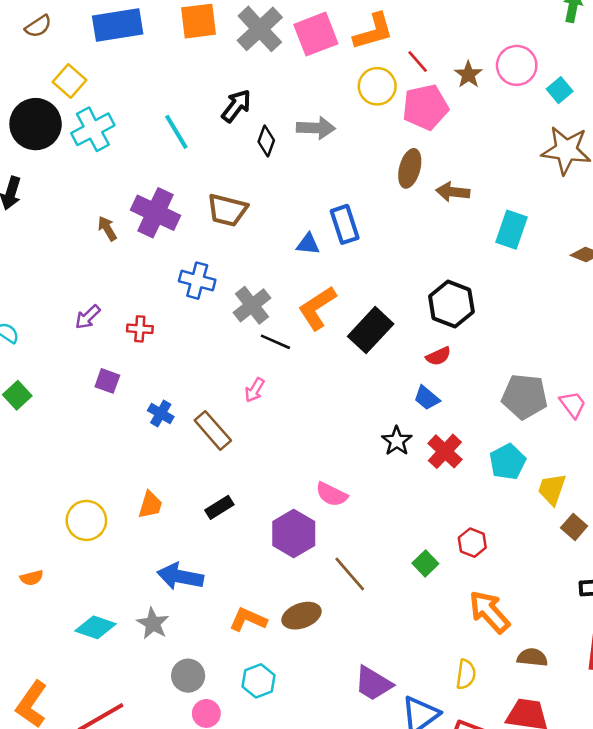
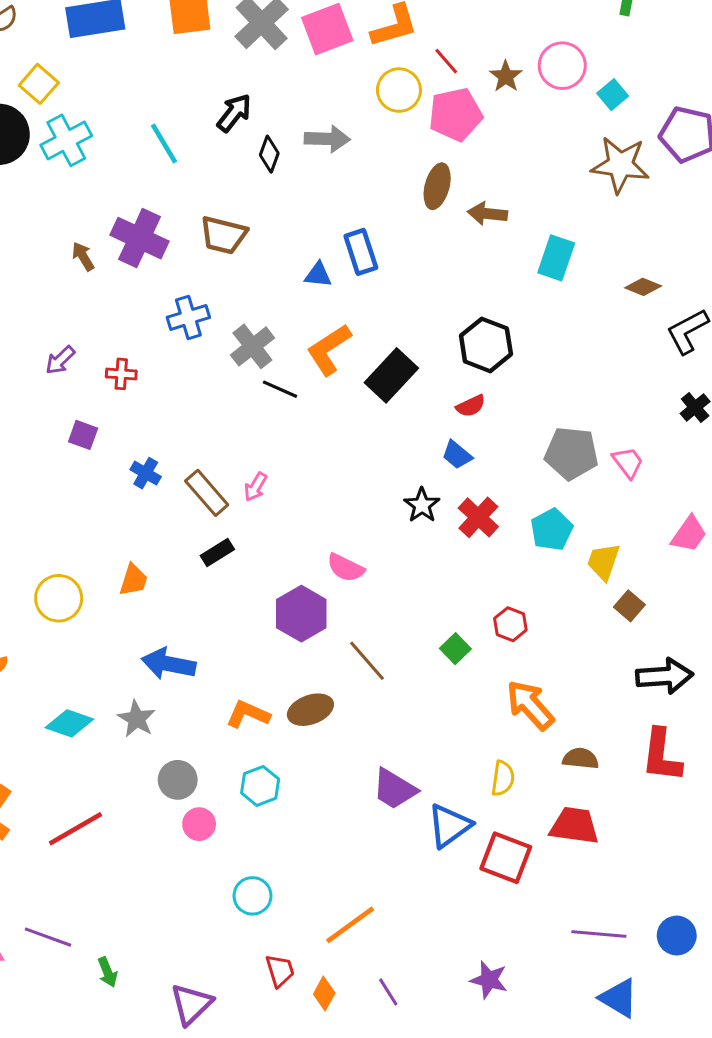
blue cross: (197, 281) -> (188, 317), turned -32
pink arrow: (255, 390) -> (256, 487), moved
black rectangle: (219, 507) -> (217, 552), moved

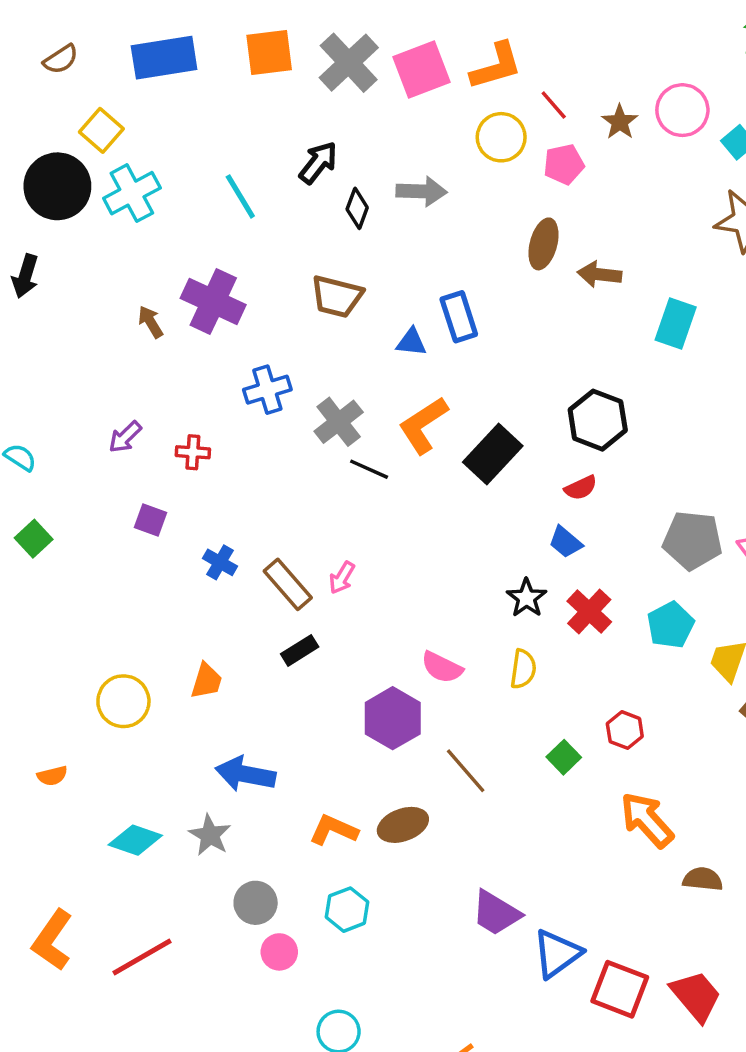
pink pentagon: (455, 114) -> (564, 164), size x0.7
brown trapezoid: (223, 235) -> (337, 296), moved
yellow semicircle: (503, 778) -> (523, 669), moved
red trapezoid: (574, 826) -> (696, 996), moved, turned 42

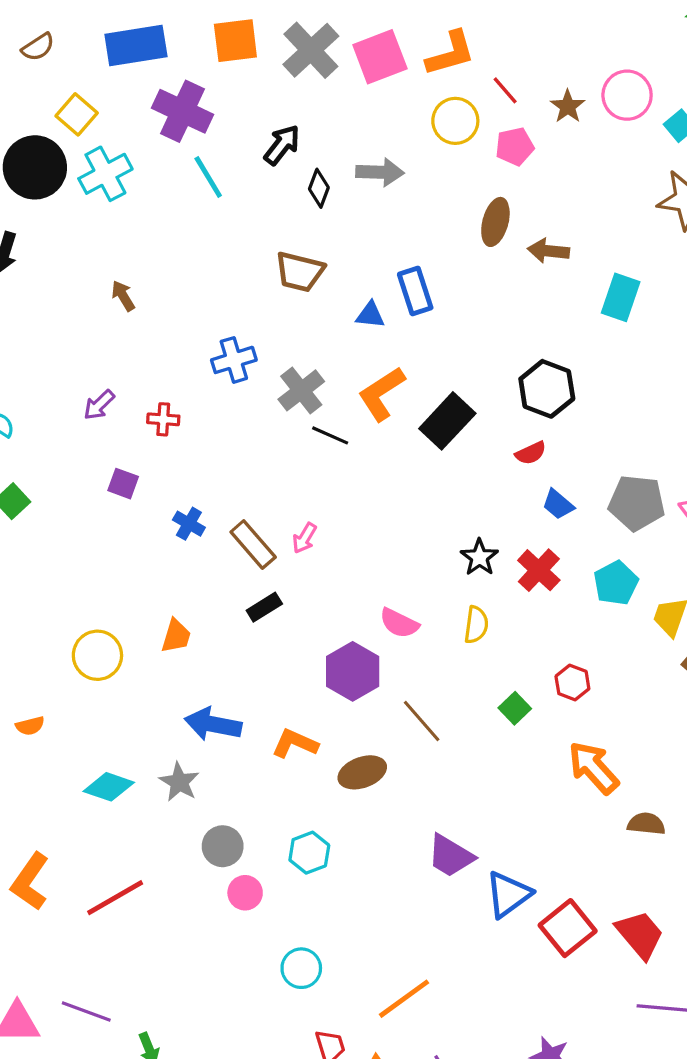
purple cross: (213, 302) -> (183, 111), moved
blue trapezoid: (566, 542) -> (558, 504), moved
orange L-shape: (333, 830) -> (295, 744), moved
red square: (620, 989) -> (568, 928), turned 30

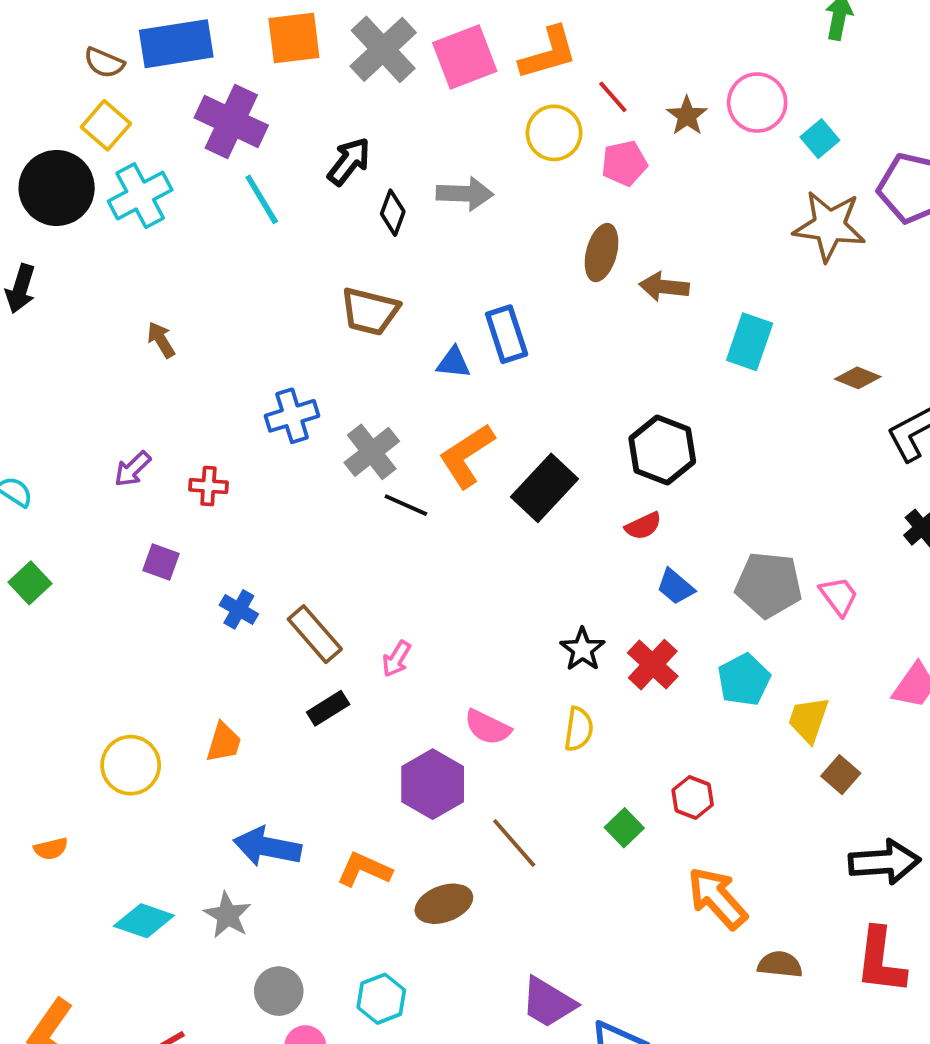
brown semicircle: (38, 47) -> (104, 63), moved, turned 56
pink arrow: (304, 538) -> (396, 659), moved

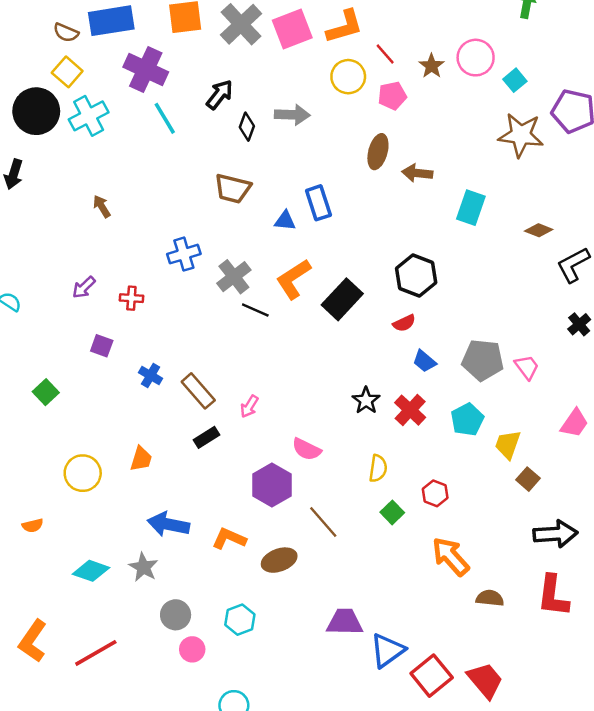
green square: (30, 583) -> (46, 392), moved
yellow semicircle: (579, 729) -> (378, 468), moved
purple trapezoid: (548, 1002) -> (345, 622), turned 150

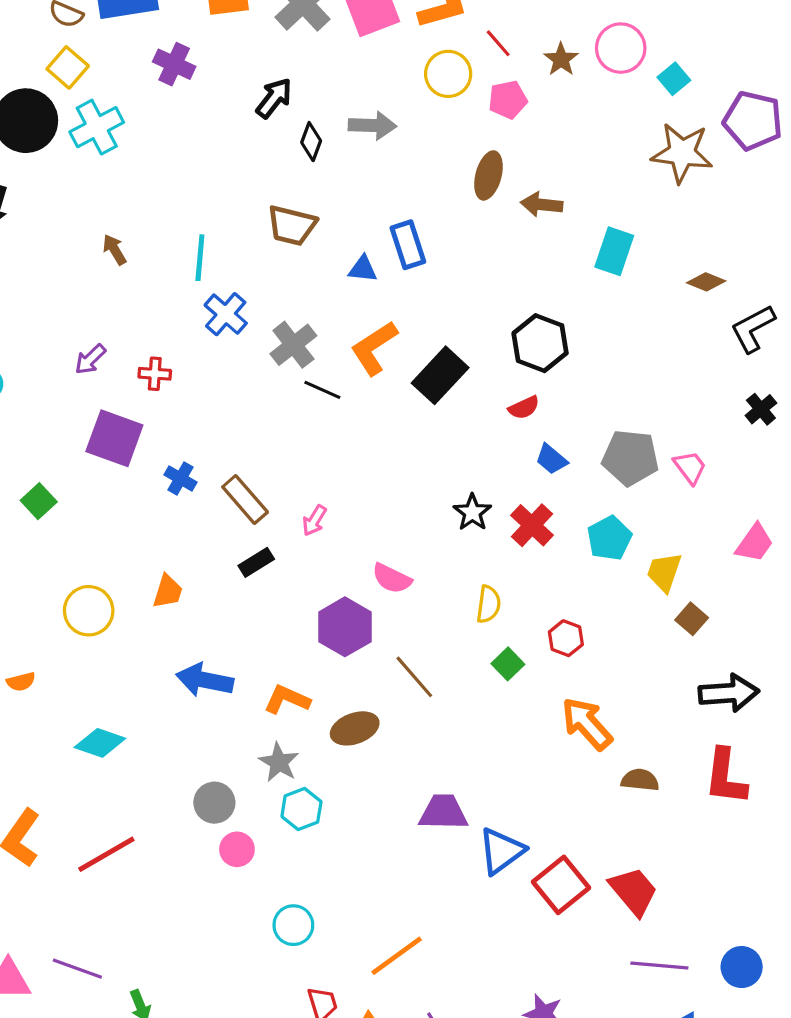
purple cross: (146, 69) -> (174, 64), size x0.7
cyan line: (165, 118) -> (200, 258), moved, turned 36
blue cross: (184, 254) -> (226, 314), turned -32
purple square: (102, 346) -> (114, 438), size x1.8
gray star: (143, 567) -> (279, 762), moved

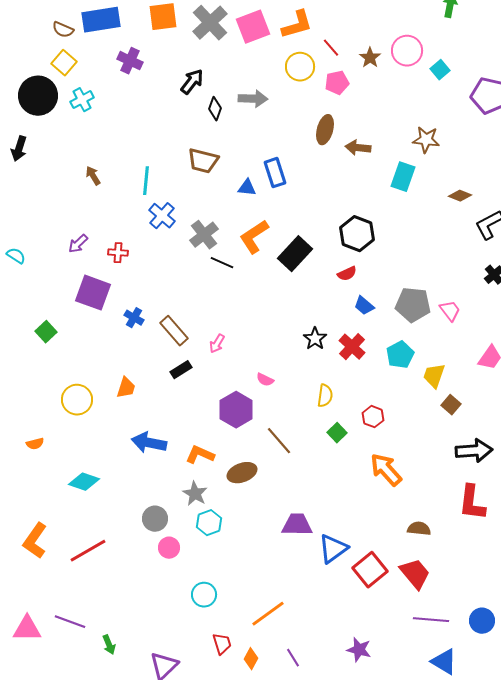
cyan cross: (97, 127) -> (82, 100), size x0.7
brown star: (682, 153) -> (426, 140), moved, size x0.7
pink semicircle: (392, 579) -> (265, 380), size x0.7
brown semicircle: (640, 780) -> (419, 529), moved

